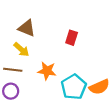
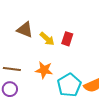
yellow arrow: (21, 49) -> (47, 39), moved

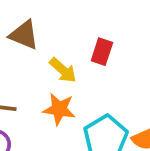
yellow arrow: (47, 39) -> (63, 70), moved

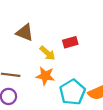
red rectangle: (102, 52) -> (70, 42), turned 56

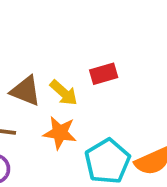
brown triangle: (25, 33) -> (26, 91), moved

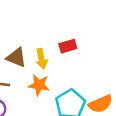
yellow arrow: (64, 93) -> (41, 59), turned 36

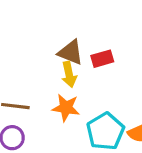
brown triangle: (16, 57) -> (71, 52), moved

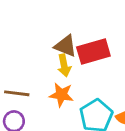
red rectangle: (102, 59) -> (93, 52), size x1.6

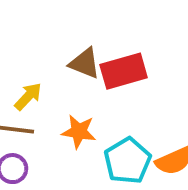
yellow arrow: (64, 65) -> (28, 96), moved, turned -125

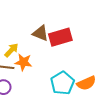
orange star: (79, 132) -> (23, 62), moved

